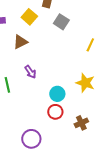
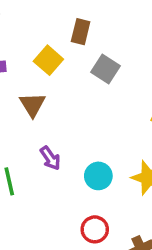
brown triangle: (20, 42) -> (32, 105), turned -35
cyan circle: (57, 94) -> (98, 176), moved

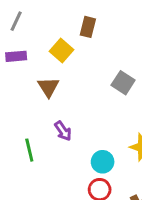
gray square: (105, 69) -> (123, 83), moved
cyan circle: (98, 176) -> (103, 162), moved

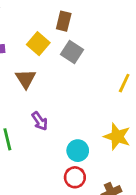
gray square: (123, 83) -> (72, 52), moved

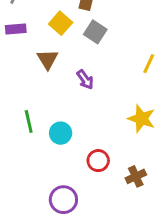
purple arrow: (40, 121) -> (85, 80), moved
cyan circle: (78, 151) -> (61, 133), moved

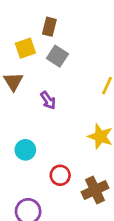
yellow square: (61, 23) -> (25, 48), turned 30
brown cross: (136, 176) -> (95, 190), size x1.4

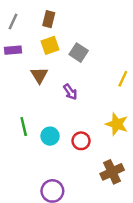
brown rectangle: (49, 27) -> (49, 19), moved
red circle: (60, 175) -> (81, 141), moved

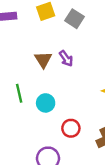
brown triangle: (39, 75) -> (43, 60), moved
red circle: (81, 141) -> (71, 128), moved

